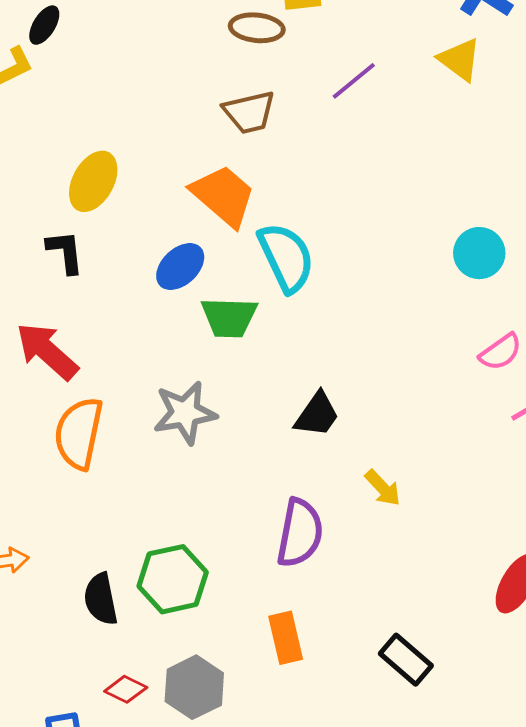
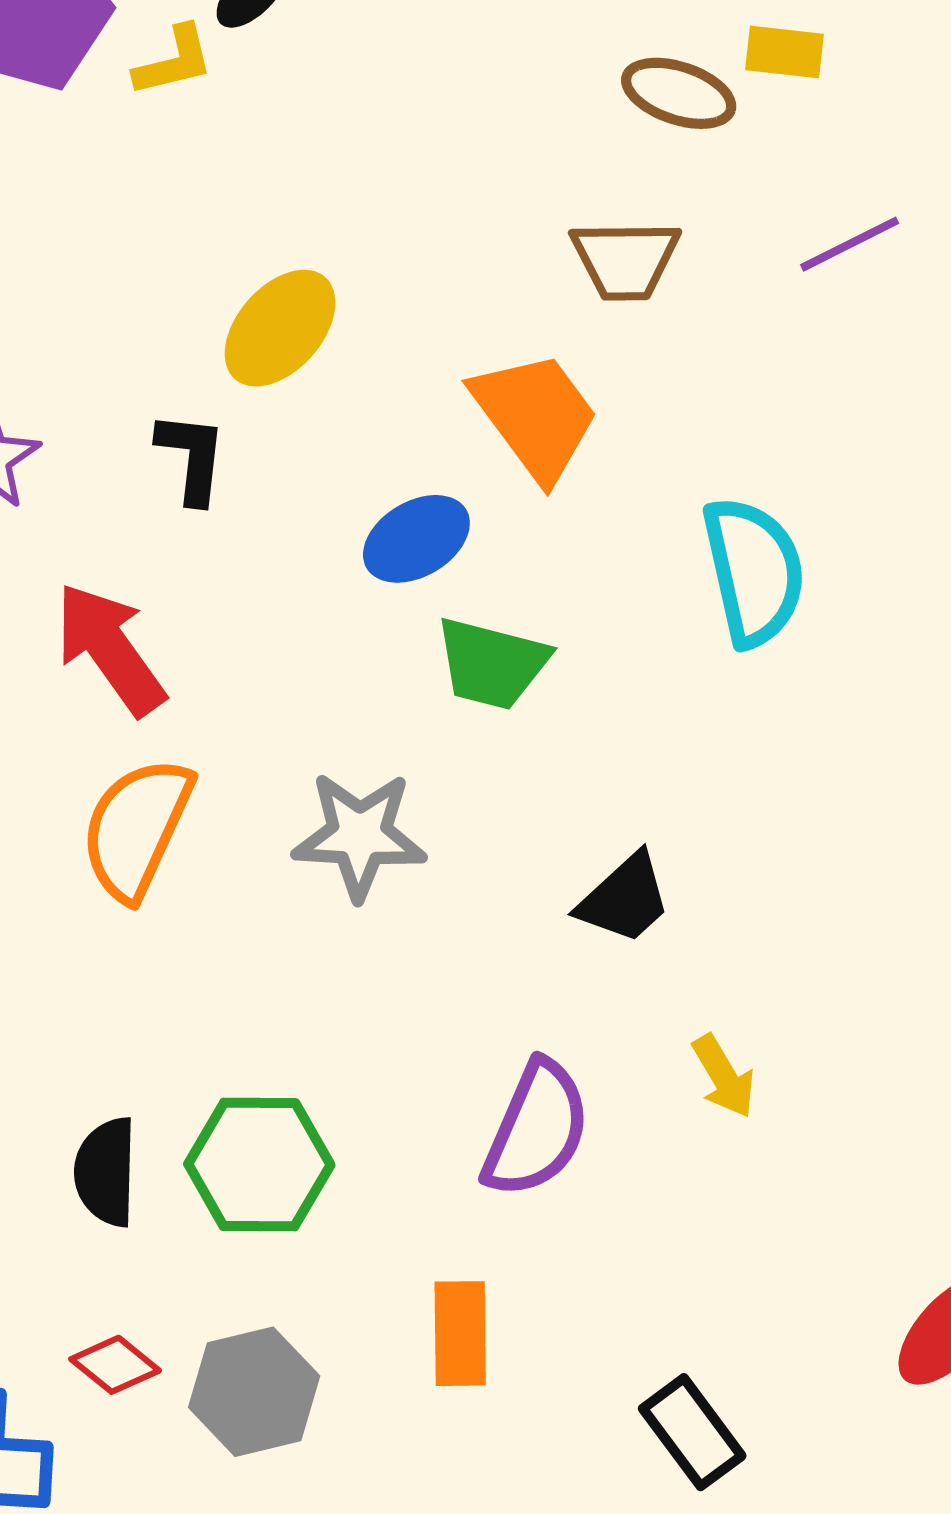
cyan semicircle: (286, 257) -> (754, 571), moved

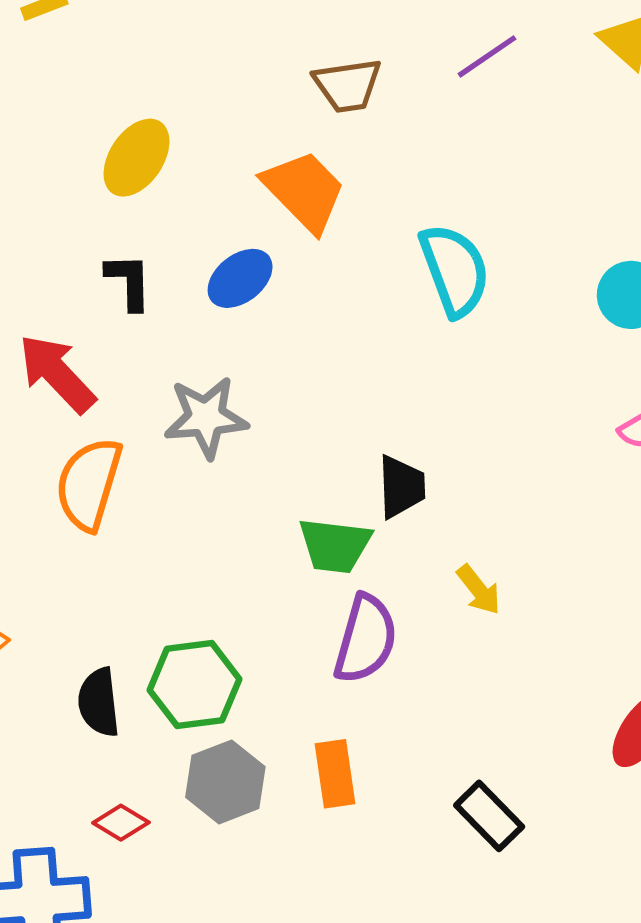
black L-shape: (192, 457) -> (129, 282), moved
green trapezoid: (492, 663) -> (335, 545), moved
gray star: (360, 835) -> (206, 417), moved
black trapezoid: (625, 899) -> (401, 487), turned -42
gray hexagon: (254, 1392) -> (225, 782), moved

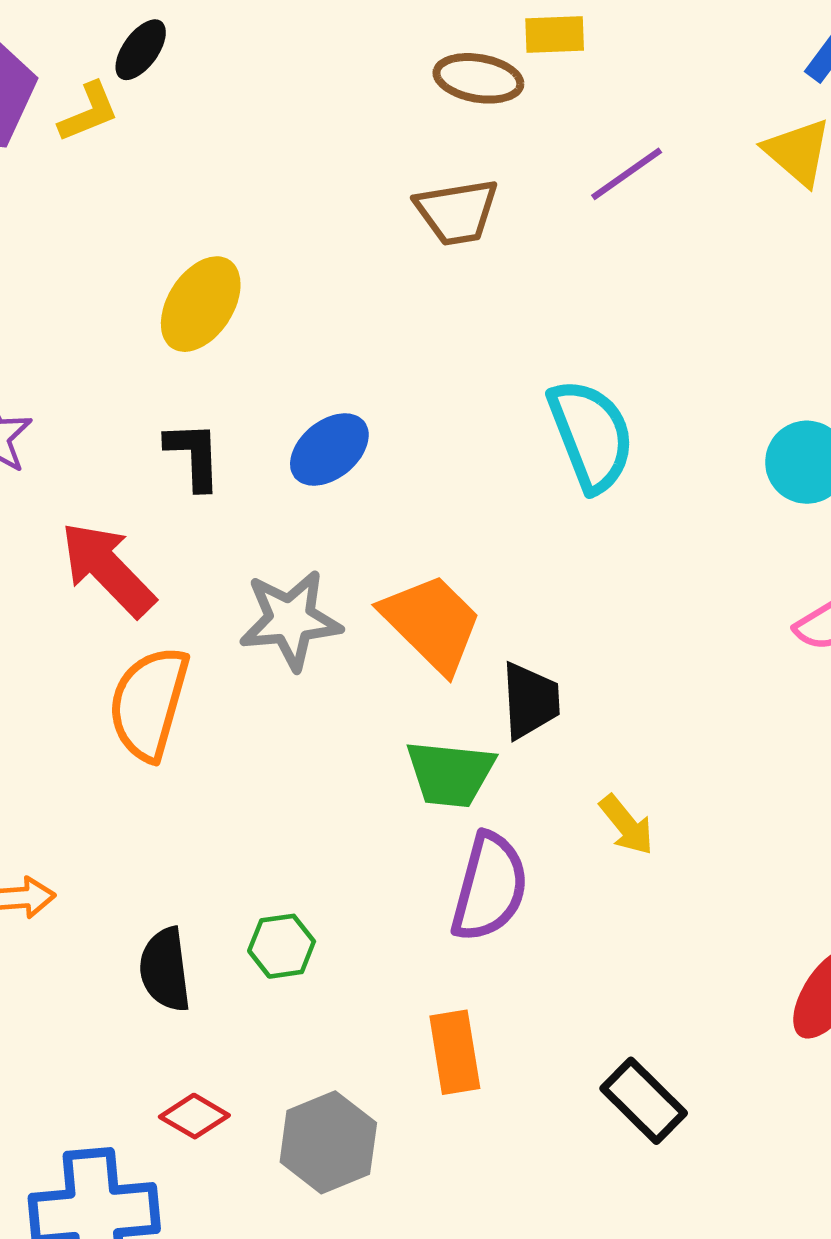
orange trapezoid: (304, 191) -> (432, 623), moved
green hexagon: (194, 685) -> (282, 946), size x0.6
gray hexagon: (225, 782) -> (328, 1142), moved

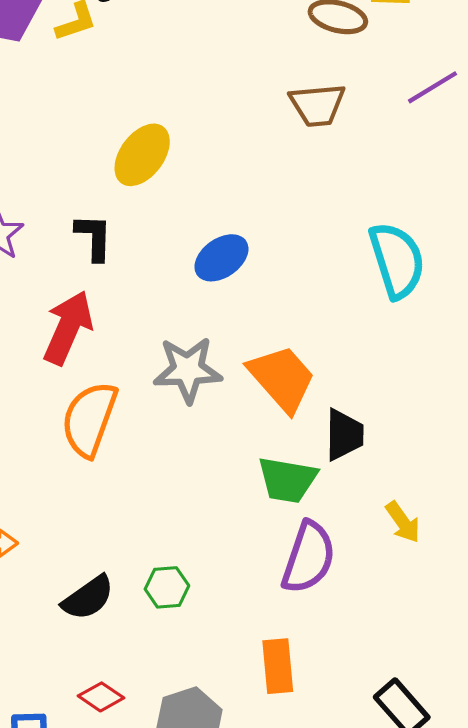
black L-shape: (194, 455) -> (94, 237), moved
red arrow: (108, 569) -> (68, 328), turned 64
black semicircle: (165, 970) -> (88, 598), turned -122

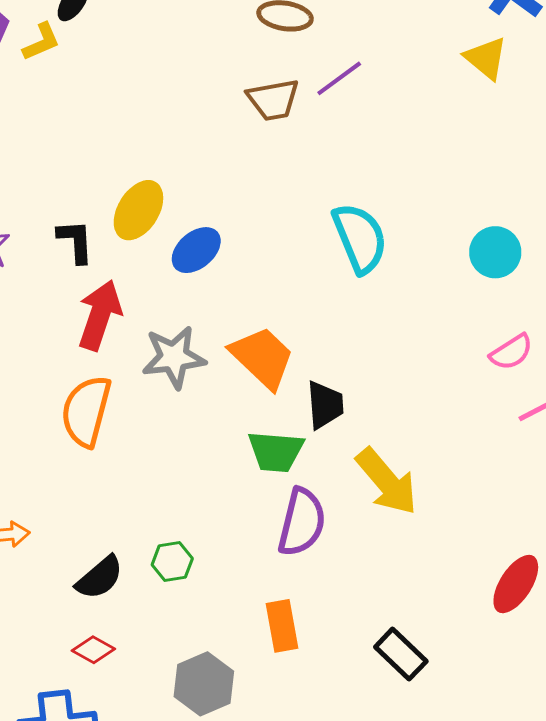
purple line: (433, 87) -> (339, 78), moved
yellow ellipse: (142, 155) -> (138, 210), moved
red arrow: (68, 328) -> (100, 315), moved
yellow arrow: (403, 522) -> (387, 482), size x1.8
red diamond: (101, 697) -> (93, 650), moved

